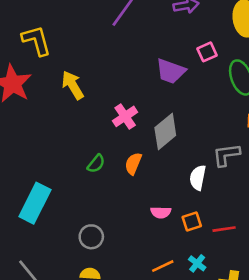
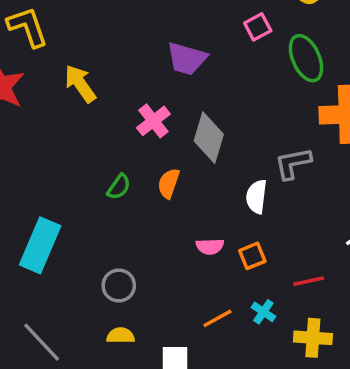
purple trapezoid: (171, 71) -> (187, 59), moved
gray diamond: (165, 132) -> (209, 138), turned -30
red line: (224, 229) -> (309, 281), moved

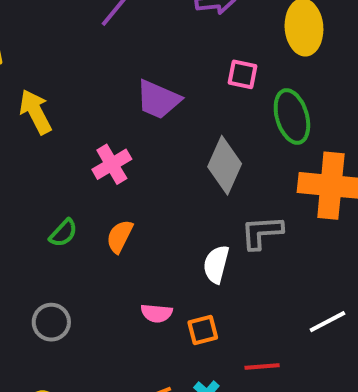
pink square: (258, 27) -> (242, 74), turned 32
gray diamond: (209, 138) -> (225, 165), moved
gray circle: (119, 286) -> (51, 322), moved

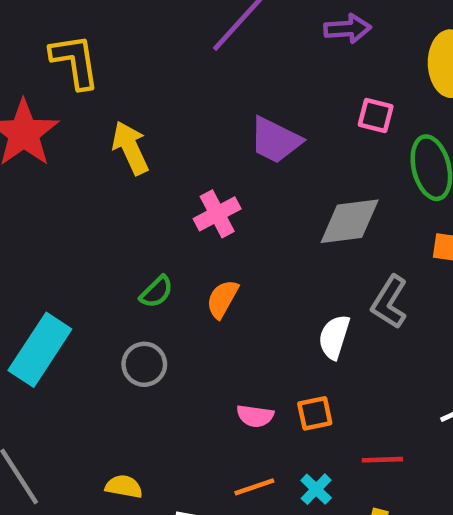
gray diamond: (225, 165) -> (350, 221), turned 56
gray L-shape: (262, 232) -> (389, 302), turned -57
pink semicircle: (157, 313) -> (255, 416), moved
gray circle: (51, 322) -> (144, 364), moved

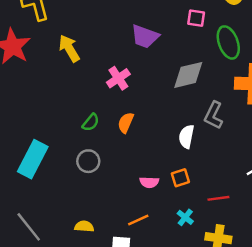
orange line: (254, 487) -> (138, 220), moved

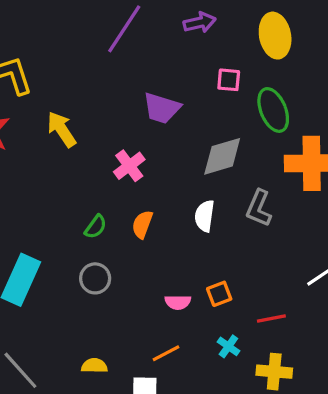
white semicircle: (186, 137) -> (205, 216), moved

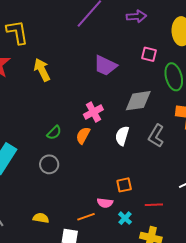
pink cross: (129, 166) -> (93, 112), moved
pink semicircle: (178, 302) -> (105, 203), moved

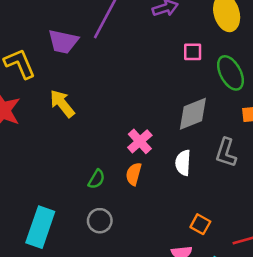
purple trapezoid: (105, 66) -> (63, 42), moved
orange square: (124, 185) -> (200, 224), turned -35

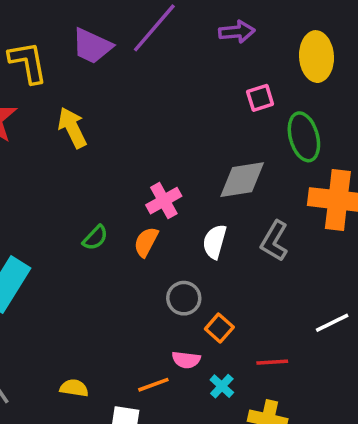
pink square: (193, 52) -> (260, 98), turned -30
gray circle: (100, 221) -> (184, 298), moved

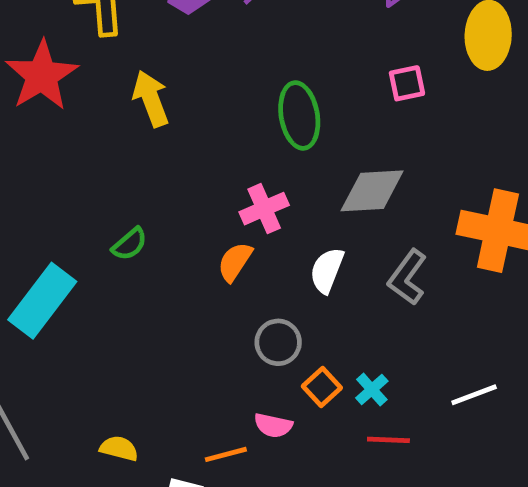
green ellipse: (304, 137) -> (299, 115), moved
green semicircle: (95, 238) -> (130, 244), moved
cyan cross: (222, 386) -> (372, 390), moved

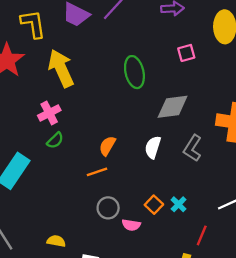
yellow arrow: (151, 99) -> (61, 68), size x1.4
pink cross: (264, 209) -> (49, 113), moved
gray circle: (278, 342) -> (108, 208), moved
red line: (388, 440) -> (202, 235), moved, turned -66
orange line: (226, 454) -> (97, 172), moved

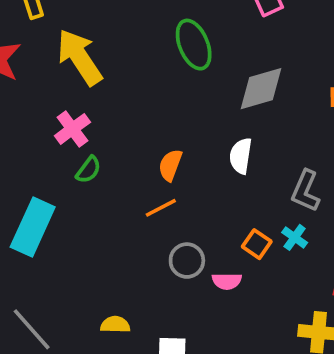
gray L-shape: (193, 148) -> (306, 191), moved

